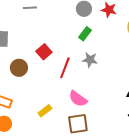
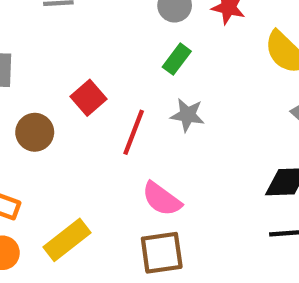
yellow rectangle: (45, 111) -> (67, 240), moved, size x1.5

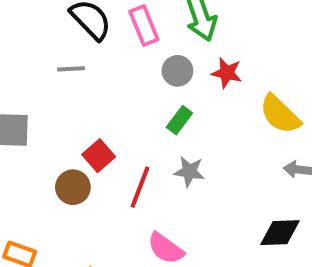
brown circle: (35, 132) -> (73, 187), moved

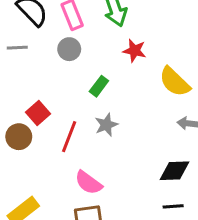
gray circle: (177, 71) -> (69, 49), moved
gray star: (189, 171) -> (106, 125), turned -30

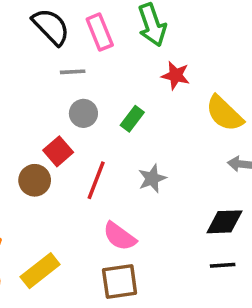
gray line: (17, 48) -> (73, 72), moved
gray circle: (69, 49) -> (83, 113), moved
gray star: (106, 125) -> (152, 178), moved

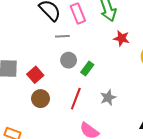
green rectangle: (132, 119) -> (87, 68), moved
red square: (58, 151) -> (35, 75), moved

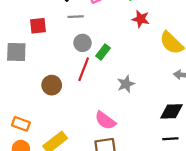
red square: (35, 75) -> (38, 26), moved, turned 35
red line: (76, 99) -> (84, 69), moved

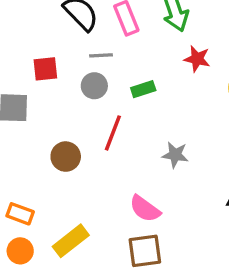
gray circle: (83, 43) -> (94, 86), moved
green rectangle: (103, 52) -> (143, 89), moved, turned 35
gray star: (126, 84) -> (175, 155), turned 30

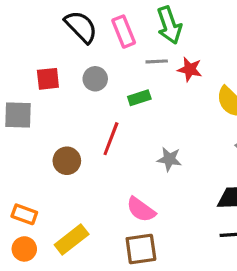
gray line: (101, 55) -> (157, 61), moved
gray circle: (94, 86) -> (95, 79), moved

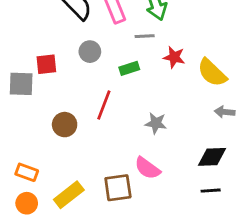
red star: (190, 69) -> (174, 57), moved
red square: (48, 79) -> (46, 64), moved
pink semicircle: (141, 210) -> (147, 168), moved
brown square: (141, 249) -> (118, 188), moved

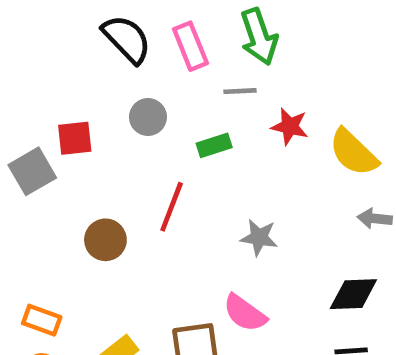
gray square: (21, 84) -> (32, 171), turned -32

